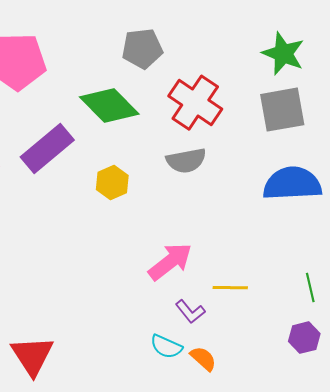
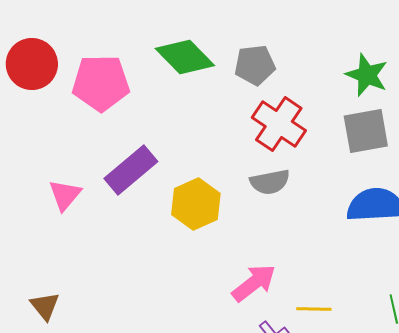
gray pentagon: (142, 49) -> (255, 65), moved
green diamond: (109, 106) -> (185, 57), moved
yellow hexagon: (112, 183) -> (196, 204), size x1.5

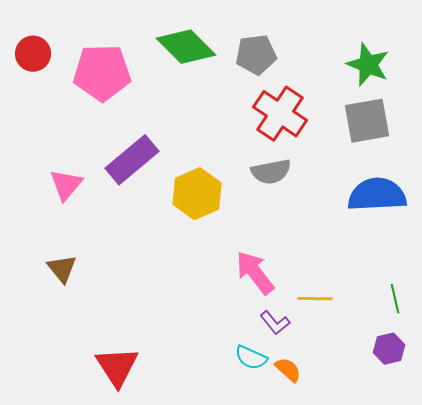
red circle: (32, 64) -> (33, 54), size x0.7
pink arrow: (254, 283) -> (255, 273), turned -90
brown triangle: (45, 306) -> (62, 269), moved

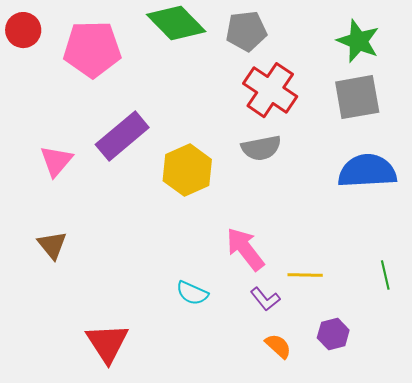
purple hexagon: (389, 349) -> (333, 334), moved
cyan semicircle: (251, 358) -> (192, 293), moved

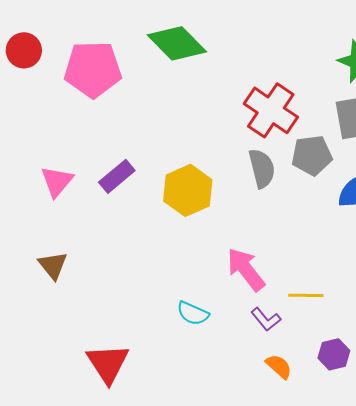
gray pentagon: (246, 31) -> (312, 155), moved
purple rectangle: (122, 136) -> (117, 176), moved, size x0.7
gray semicircle: (261, 148) -> (262, 168), turned -93

